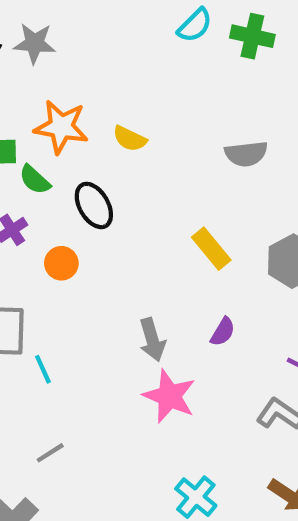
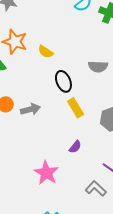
black ellipse: (94, 205) -> (63, 81), moved
gray arrow: (152, 340) -> (30, 109), moved, turned -96

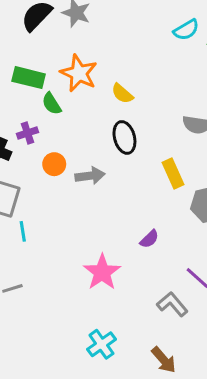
black ellipse: (63, 81) -> (124, 137), moved
yellow rectangle: (76, 108) -> (173, 174), moved

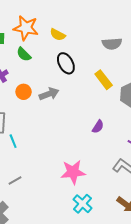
green semicircle: (52, 104) -> (24, 54), moved
pink star: (102, 272) -> (73, 172), moved, turned -30

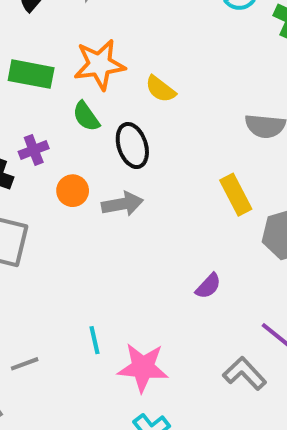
orange star: (26, 28) -> (99, 65), turned -30
black ellipse: (66, 63) -> (132, 146), moved
cyan line: (13, 141) -> (94, 340), moved

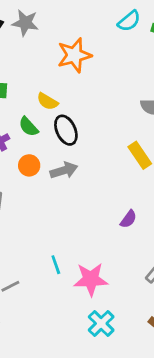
orange star: (99, 65) -> (74, 55), moved
yellow semicircle: (160, 89) -> (47, 101), moved
green semicircle: (86, 116) -> (28, 127), moved

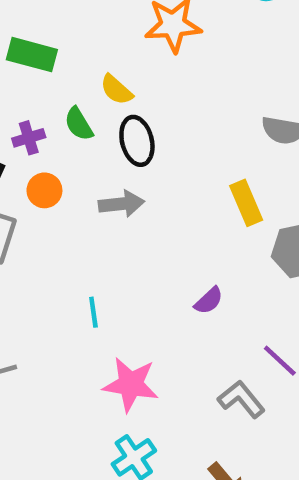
orange circle: (29, 165) -> (44, 190), moved
cyan line: (56, 265) -> (93, 312), moved

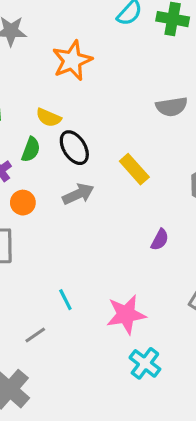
green semicircle: (79, 124) -> (31, 149), turned -110
yellow rectangle: (246, 203) -> (134, 169), moved
cyan line: (93, 312) -> (65, 300), moved

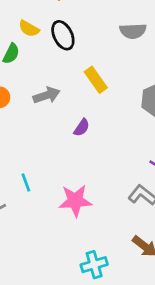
black ellipse: (74, 148) -> (63, 35), moved
purple semicircle: (160, 240) -> (82, 128), moved
cyan cross: (145, 363) -> (94, 265), moved, turned 30

